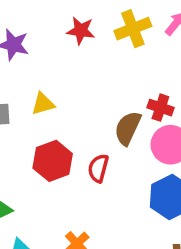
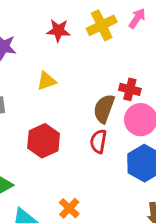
yellow triangle: (43, 104) -> (46, 81), moved
red semicircle: (98, 168) -> (98, 141), moved

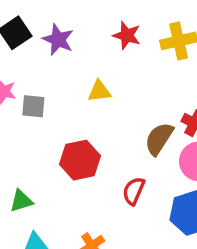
red semicircle: (98, 141) -> (134, 191), moved

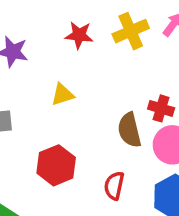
brown semicircle: (159, 139) -> (129, 130), turned -36

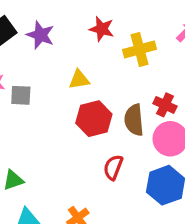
yellow cross: (131, 31) -> (140, 49), moved
red hexagon: (56, 165) -> (94, 119), moved

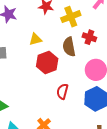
red cross: (165, 105) -> (89, 37), moved
brown semicircle: (134, 120) -> (69, 47), moved

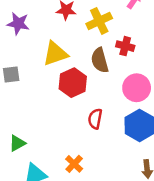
yellow triangle: (35, 39) -> (55, 54), size x1.5

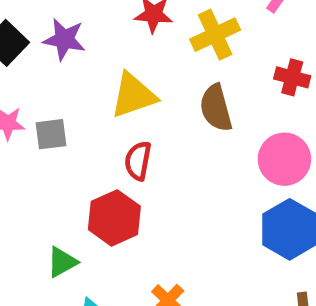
red cross: (125, 46) -> (292, 77), moved
red hexagon: (73, 83) -> (114, 218), moved
red semicircle: (95, 119) -> (138, 161), moved

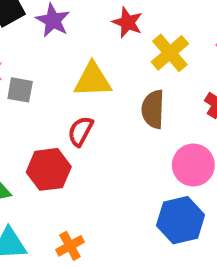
yellow cross: (215, 35) -> (170, 53), turned -33

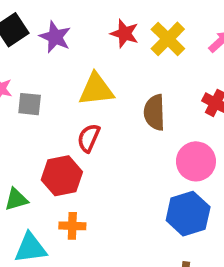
yellow cross: (170, 53) -> (168, 39), moved
orange cross: (70, 246) -> (72, 226), moved, turned 35

